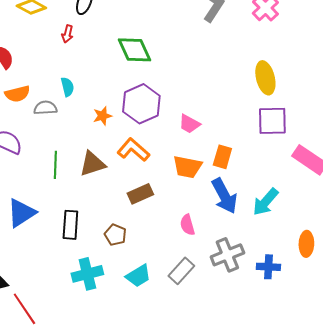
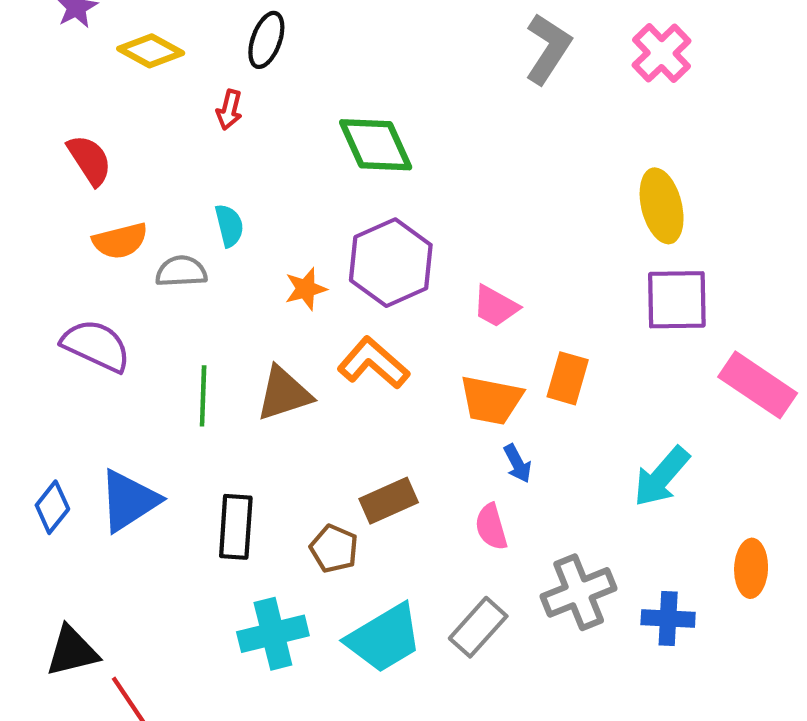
brown rectangle: (140, 194) -> (389, 501), moved
blue arrow: (224, 196) -> (517, 463), moved, size x0.5
cyan trapezoid: (138, 276) -> (384, 638), size x1.4

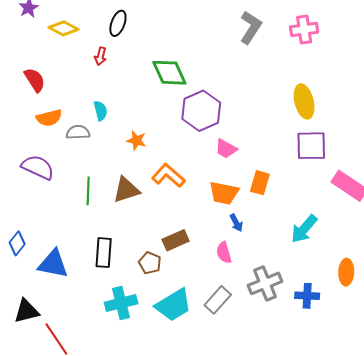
pink cross: (662, 53) -> (304, 29), turned 36
purple hexagon: (391, 263) -> (201, 111), moved
orange star: (306, 289) -> (136, 141), turned 30
blue triangle: (129, 501) -> (53, 264), moved, turned 44

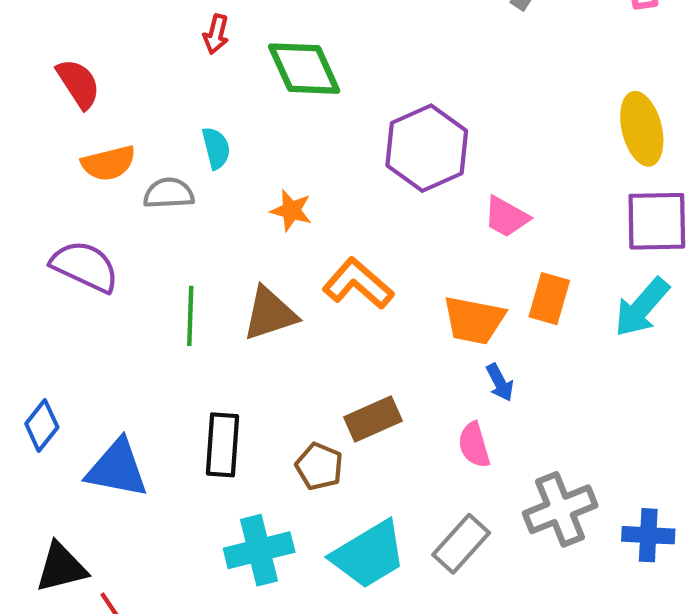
green diamond: (169, 73) -> (304, 69), moved
pink trapezoid: (226, 149) -> (506, 217), moved
cyan arrow: (304, 229) -> (642, 307), moved

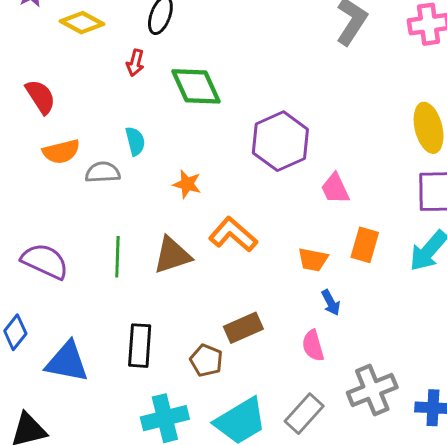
pink trapezoid: (506, 217) -> (335, 189), turned 36
purple semicircle: (85, 266) -> (45, 261), moved
orange trapezoid: (474, 320) -> (313, 260), size x0.7

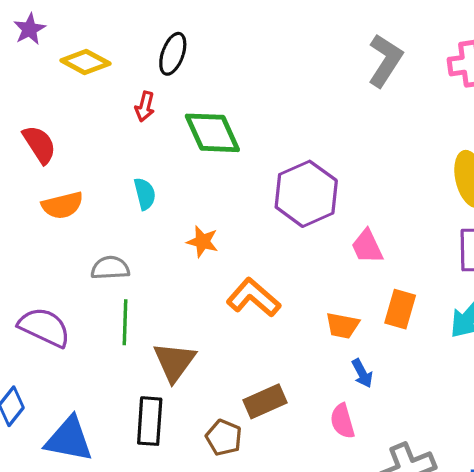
gray semicircle: (103, 172) -> (110, 268), moved
brown triangle: (172, 255) -> (174, 362), moved, turned -36

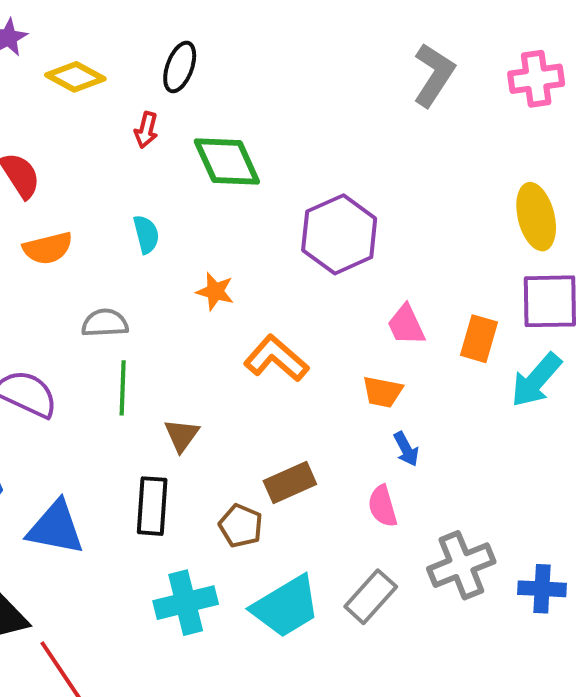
pink trapezoid: (367, 247) -> (406, 325), moved
orange rectangle: (400, 309) -> (479, 339), moved
brown triangle: (174, 362) -> (182, 435), size x0.7

